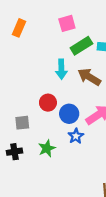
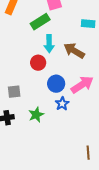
green rectangle: (81, 46) -> (40, 22), moved
red circle: (48, 103) -> (38, 63), moved

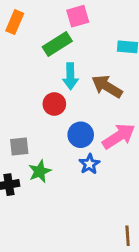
green star: (36, 115) -> (40, 171), moved

